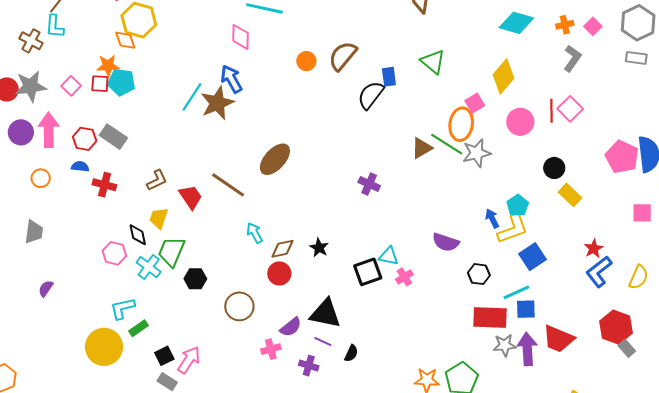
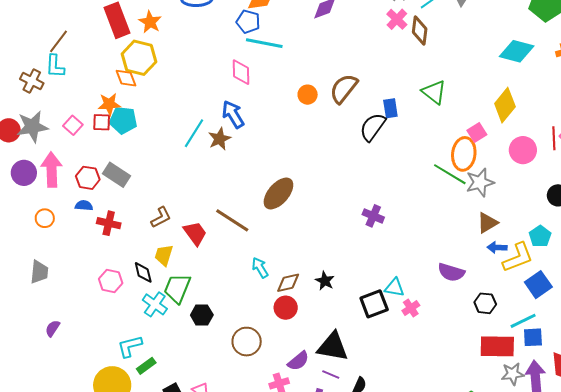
brown star: (217, 103) -> (220, 139), size x0.7
brown triangle: (422, 148) -> (487, 223), moved
cyan pentagon: (518, 205) -> (540, 236), moved
blue arrow: (492, 219) -> (497, 247), turned -60
pink hexagon: (114, 253) -> (111, 281), moved

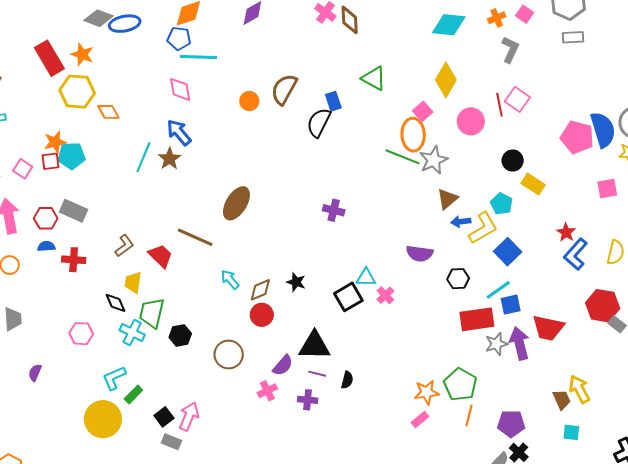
orange diamond: (126, 78) -> (109, 112), moved
pink hexagon: (111, 281) -> (81, 334), moved

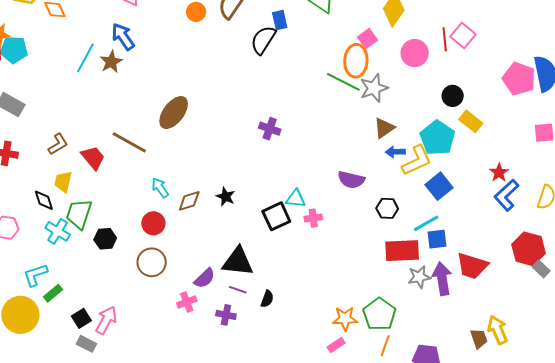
cyan pentagon: (502, 204) -> (437, 138), size x1.6
pink cross: (385, 295) -> (313, 218), turned 30
red circle: (262, 315) -> (153, 223), moved

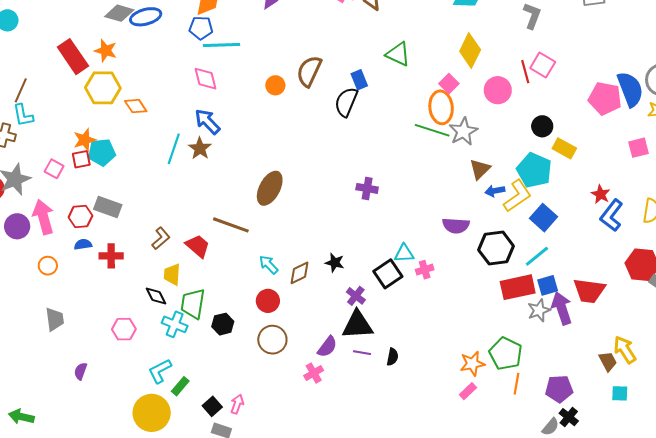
black hexagon: (387, 208) -> (496, 248), size x1.6
blue square: (437, 239) -> (548, 285), moved
purple cross: (226, 315) -> (356, 296), moved, turned 36
pink arrow: (106, 320) -> (237, 404), size x0.7

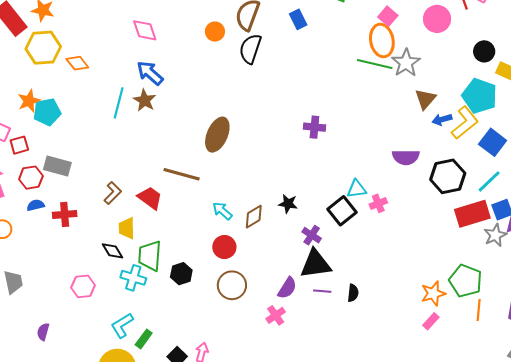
black semicircle: (346, 102) -> (250, 49), moved
red square: (81, 159) -> (19, 145), moved

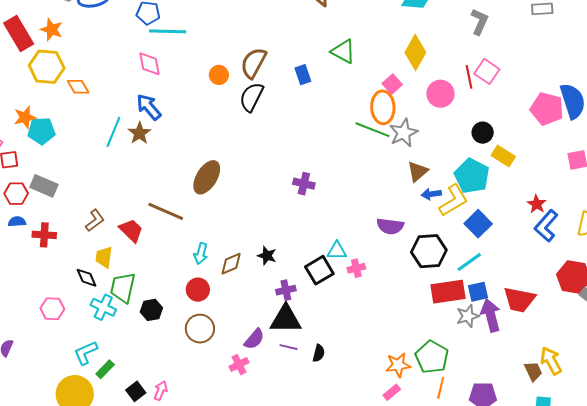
cyan arrow: (222, 211) -> (201, 253), turned -125
purple cross: (312, 235) -> (286, 290), turned 36

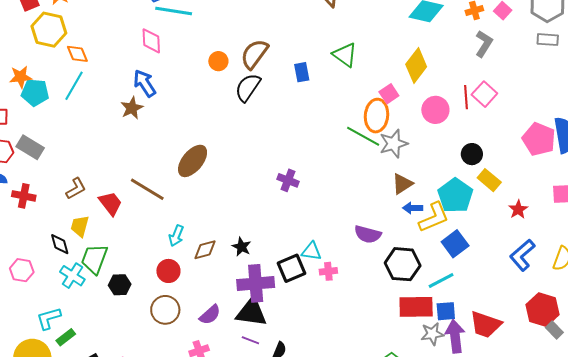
cyan line: (113, 132) -> (74, 86), moved
red star: (537, 204) -> (518, 209), moved
purple cross: (286, 290) -> (256, 283), size x1.8
purple semicircle: (254, 339) -> (210, 315), moved

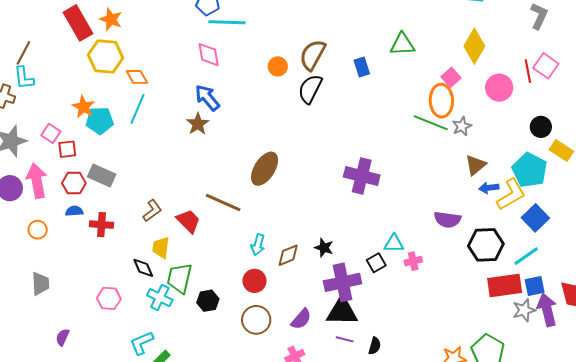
green triangle: (345, 55) -> (402, 44), turned -32
orange star: (21, 77) -> (83, 107), turned -30
gray star: (394, 144) -> (462, 126), size x0.7
purple cross: (288, 180) -> (362, 176), size x1.6
black square: (292, 268) -> (376, 263), size x0.7

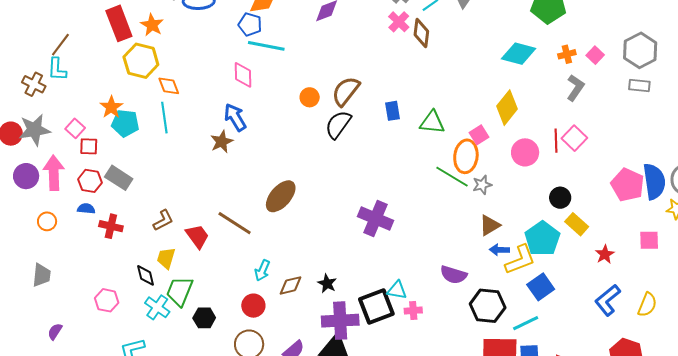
green triangle: (402, 44) -> (432, 122), moved
cyan line: (137, 109) -> (164, 118), turned -40
black square: (376, 263) -> (376, 306), size x1.8

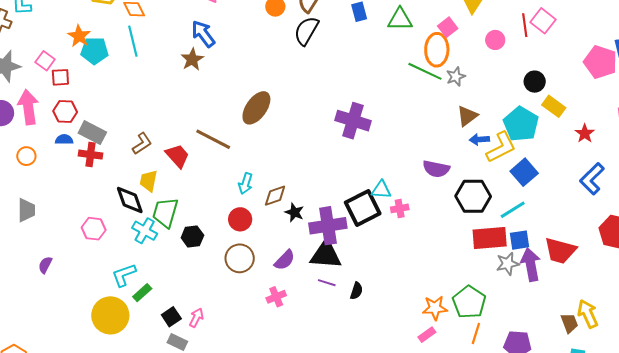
pink circle: (525, 152) -> (495, 40), size x0.7
gray rectangle: (119, 178) -> (92, 133), moved
black diamond: (146, 275) -> (130, 200), size x1.4
black star: (327, 283) -> (294, 212), moved

